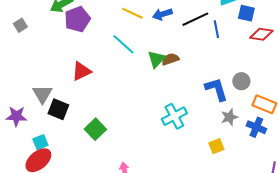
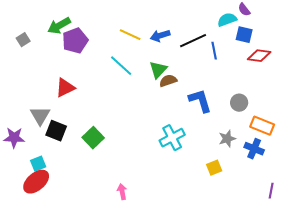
gray square: (20, 25) -> (23, 40), moved
green triangle: (156, 59) -> (158, 70), moved
red triangle: (81, 71) -> (65, 88), moved
blue L-shape: (216, 89) -> (200, 101), moved
green square: (95, 129) -> (93, 138), moved

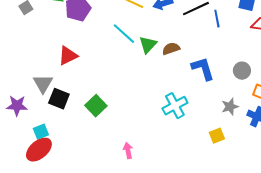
green triangle: (158, 70) -> (148, 45), moved
pink arrow: (122, 192) -> (128, 151), moved

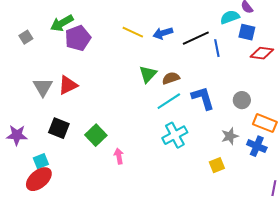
cyan line: (124, 34) -> (169, 101), moved, turned -75
gray triangle: (43, 84) -> (43, 87), moved
pink arrow: (128, 151) -> (119, 156), moved

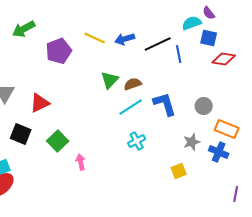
purple pentagon: (78, 38) -> (59, 51), moved
red triangle: (68, 85) -> (40, 103), moved
cyan cross: (175, 135) -> (137, 141), size x0.7

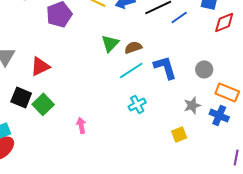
blue line: (179, 54) -> (179, 17), turned 66
red diamond: (224, 59) -> (224, 22), turned -30
green square: (58, 141) -> (43, 104), moved

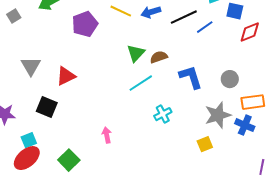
cyan line: (131, 70) -> (141, 83), moved
orange rectangle: (227, 92) -> (253, 102), turned -30
green square: (43, 104) -> (69, 160), moved
gray star: (192, 105) -> (218, 115), size x1.5

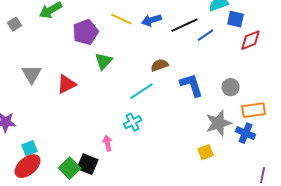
green triangle: (136, 53) -> (104, 61), moved
black square: (47, 107) -> (88, 164), moved
cyan cross: (163, 114) -> (133, 122), moved

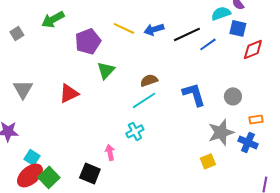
brown semicircle: (160, 65) -> (149, 80), moved
gray triangle: (32, 74) -> (23, 89), moved
orange rectangle: (254, 110) -> (256, 119), size x0.6
cyan square: (30, 148) -> (32, 157), turned -35
green square: (70, 168) -> (49, 177), moved

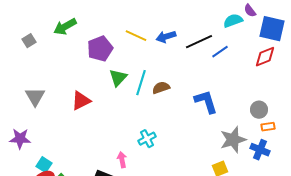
blue square: (238, 28) -> (272, 29), moved, size x1.5
gray circle: (233, 96) -> (259, 110), moved
cyan line: (144, 100) -> (141, 83), moved, turned -40

